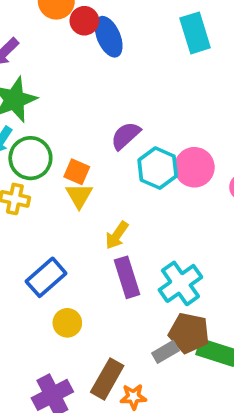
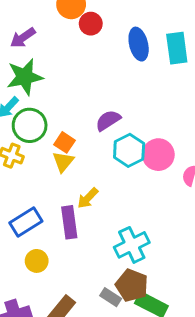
blue ellipse: (109, 37) -> (139, 44), moved
purple rectangle: (127, 277) -> (69, 222), moved
gray rectangle: (165, 352) -> (111, 297), turned 54

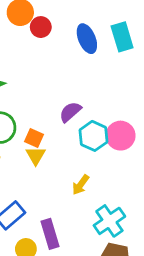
yellow arrow: (88, 198) -> (81, 185), moved
purple rectangle: (69, 222) -> (50, 234), moved

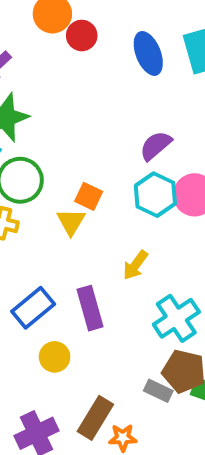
purple semicircle: (70, 112) -> (156, 146), moved
orange square: (34, 138) -> (89, 196), moved
purple rectangle: (50, 234) -> (90, 308), moved

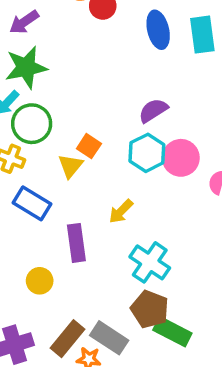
blue rectangle: (33, 308) -> (32, 203), moved, turned 63
cyan cross: (176, 318) -> (150, 262), turned -30
gray rectangle: (158, 391) -> (109, 338), moved, size x1.5

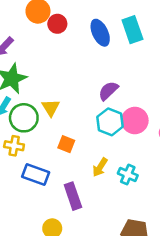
orange square: (89, 146) -> (66, 144), moved
yellow triangle: (70, 166) -> (51, 108), moved
cyan cross: (150, 262) -> (128, 174), moved, size x0.7

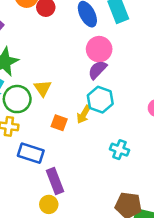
pink circle: (135, 120) -> (99, 49), moved
yellow arrow: (100, 167) -> (84, 114), moved
purple rectangle: (73, 196) -> (55, 181), moved

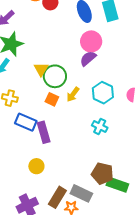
green circle: (17, 99) -> (55, 76), moved
cyan hexagon: (100, 100) -> (103, 93), moved
purple rectangle: (55, 181) -> (44, 132), moved

